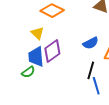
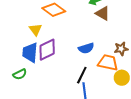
green semicircle: (28, 72) -> (20, 74), moved

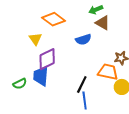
blue semicircle: (86, 48) -> (83, 40), moved
blue trapezoid: (30, 52) -> (41, 76), moved

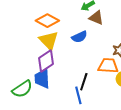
yellow triangle: (35, 39) -> (49, 41), moved, size x1.5
green semicircle: (20, 84) -> (22, 89), size x1.5
blue line: (85, 101) -> (78, 95), moved

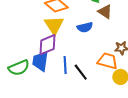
black line: (84, 82) -> (81, 72), turned -66
blue line: (78, 95) -> (65, 65), moved

